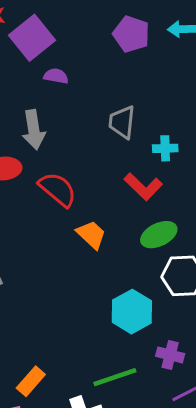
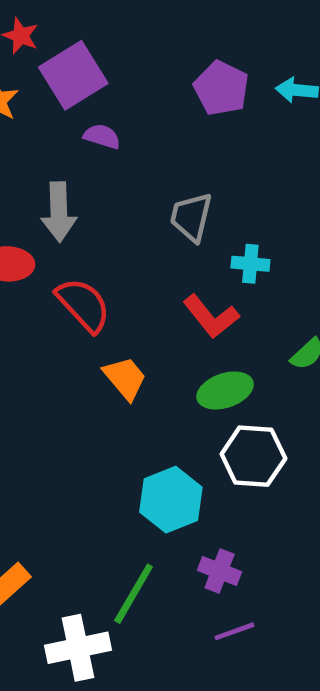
green line: (115, 377) -> (134, 594), turned -48

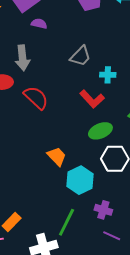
gray trapezoid: (191, 217) -> (80, 56), turned -145
orange trapezoid: (125, 378) -> (57, 156), moved
purple line: (234, 631) -> (112, 236), turned 48

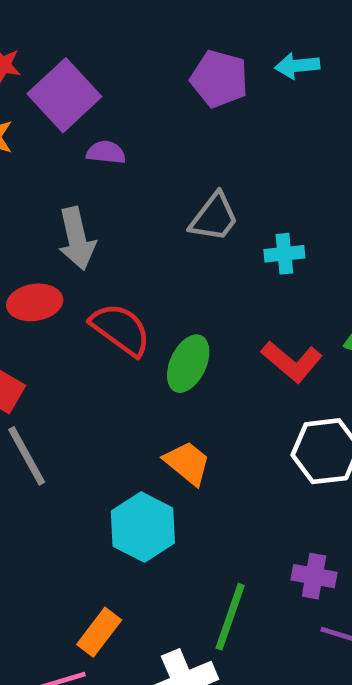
red L-shape: (92, 99) -> (292, 362), moved
green ellipse: (100, 131) -> (188, 364), moved, turned -35
cyan hexagon: (80, 180) -> (143, 527), moved

